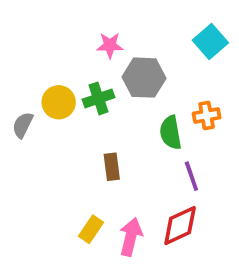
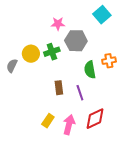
cyan square: (210, 42) -> (102, 15), moved
purple line: (191, 176) -> (80, 93), moved

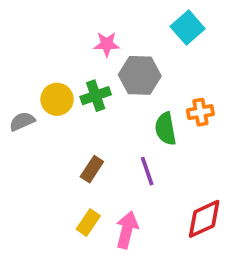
gray semicircle: (12, 66) -> (22, 121), turned 40
brown rectangle: (59, 88) -> (92, 169), moved, turned 40
red diamond: (95, 119) -> (204, 219), moved

